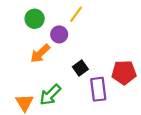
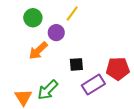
black square: (80, 68) -> (76, 64), turned 32
purple rectangle: (98, 89) -> (93, 85), turned 65

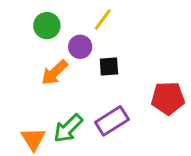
black square: (76, 64) -> (109, 66), moved
purple rectangle: (93, 85) -> (112, 121), moved

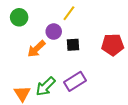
green circle: (47, 26) -> (19, 17), moved
red pentagon: (168, 98) -> (113, 45), moved

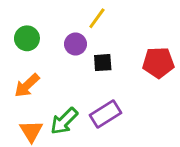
green circle: (19, 17) -> (27, 38), moved
orange arrow: (36, 49) -> (27, 85), moved

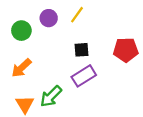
purple circle: (76, 44) -> (49, 18), moved
purple rectangle: (105, 114) -> (84, 76), moved

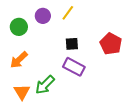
red pentagon: (126, 50) -> (111, 44), turned 30
purple rectangle: (84, 76) -> (74, 67), turned 60

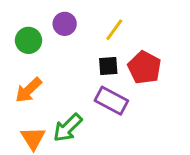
yellow line: (68, 13) -> (114, 30), moved
red pentagon: (111, 44) -> (144, 67), moved

